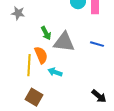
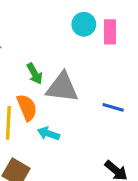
blue line: (97, 44) -> (113, 107), moved

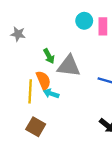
cyan arrow: (48, 134) -> (51, 94), moved

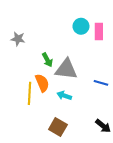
cyan arrow: (51, 94) -> (64, 96), moved
brown square: (36, 127) -> (58, 127), moved

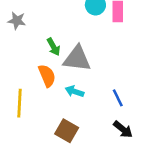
blue line: (101, 83) -> (118, 98), moved, turned 48
yellow line: (30, 93) -> (19, 103), moved

